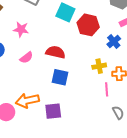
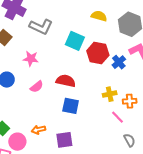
blue cross: (114, 41) -> (119, 62), moved
pink line: (107, 89) -> (118, 117), turned -40
orange arrow: (27, 101) -> (38, 130), size x0.6

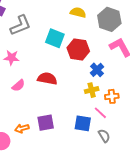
gray L-shape: (41, 27) -> (20, 25), turned -45
blue cross: (119, 62) -> (97, 70), moved
blue square: (71, 106) -> (83, 123), moved
purple square: (64, 140) -> (46, 123), moved
gray semicircle: (129, 140) -> (104, 136), moved

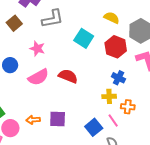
red hexagon: (78, 49) -> (116, 47), moved
blue cross: (97, 70) -> (118, 78), turned -32
pink semicircle: (18, 85) -> (38, 77), size x1.5
blue square: (83, 123) -> (94, 127), turned 30

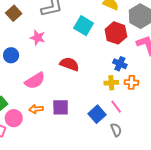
pink semicircle: (38, 77) -> (35, 81), moved
orange cross: (128, 107) -> (131, 82), moved

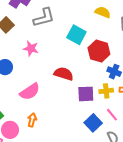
red hexagon: (116, 33) -> (99, 51), moved
purple square: (61, 107) -> (86, 94), moved
orange arrow: (36, 109) -> (32, 120), turned 112

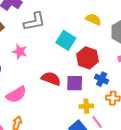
yellow cross: (106, 91) -> (86, 106), moved
purple square: (86, 94) -> (75, 83), moved

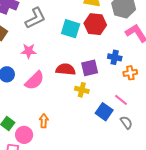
red hexagon: (88, 58) -> (95, 24), moved
pink semicircle: (16, 95) -> (35, 81), moved
yellow cross: (86, 106) -> (82, 90), moved, turned 32

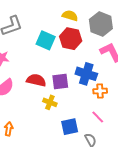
blue cross: (115, 57) -> (86, 74), size x1.5
pink line: (121, 100) -> (98, 117), moved
blue square: (104, 112) -> (70, 127), turned 36

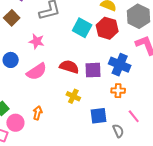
orange cross: (100, 91) -> (118, 91), moved
yellow cross: (50, 102) -> (73, 96), moved
pink line: (98, 117) -> (134, 116), moved

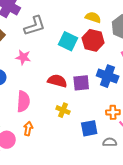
pink semicircle: (37, 72) -> (23, 101), moved, turned -50
orange cross: (118, 91) -> (113, 112), moved
gray semicircle: (118, 131) -> (110, 142), turned -64

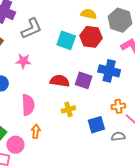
purple square: (81, 83) -> (84, 80), turned 30
yellow cross: (63, 110) -> (68, 109), turned -32

